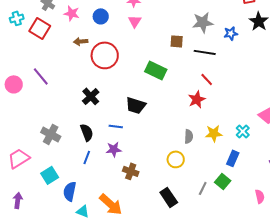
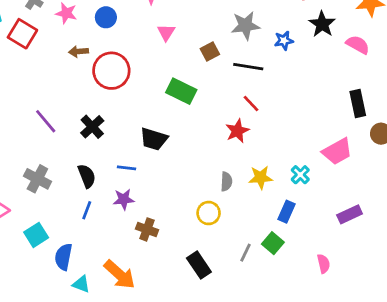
pink triangle: (135, 21) -> (166, 32), moved
brown square: (177, 41) -> (210, 52), turned -32
purple line: (41, 76) -> (46, 121), moved

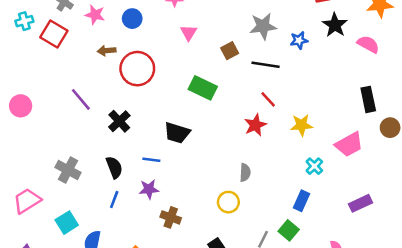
purple line: (46, 121) -> (81, 99), moved
yellow star: (261, 177) -> (302, 125), moved

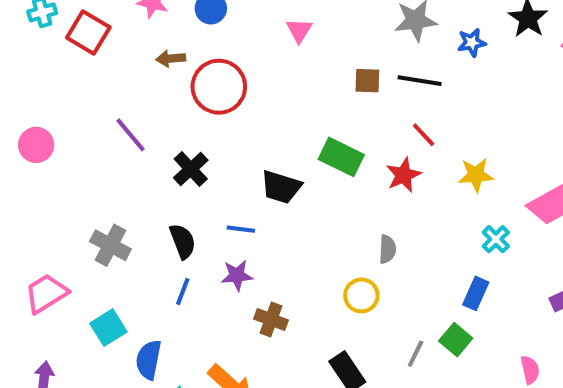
brown square: (230, 51) -> (367, 81), moved, turned 30
green rectangle: (203, 88) -> (341, 157), moved

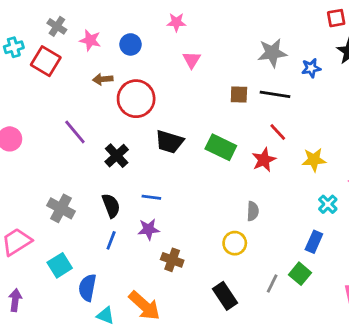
black trapezoid: (281, 187) -> (169, 142), moved

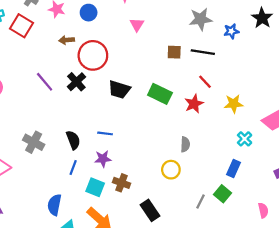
black cross: (117, 156) -> (76, 82), moved
cyan square: (60, 265) -> (95, 187), moved, turned -36
black rectangle: (225, 296) -> (150, 210), moved

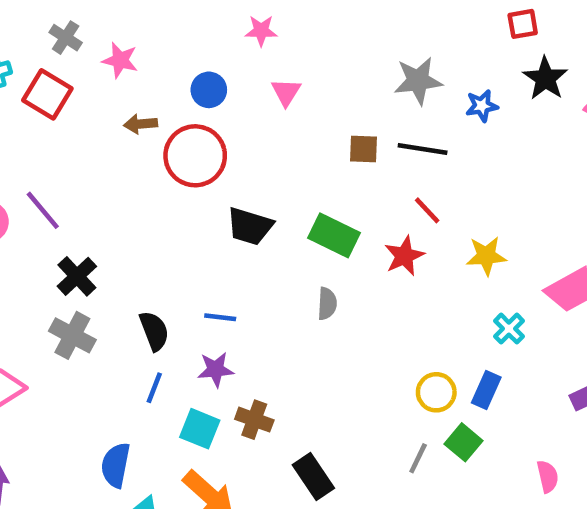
blue circle: (89, 13) -> (209, 90), moved
purple line: (45, 82) -> (43, 210), moved
black cross: (76, 82) -> (77, 276), moved
gray semicircle: (185, 144) -> (327, 304), moved
yellow circle: (171, 170) -> (436, 392), moved

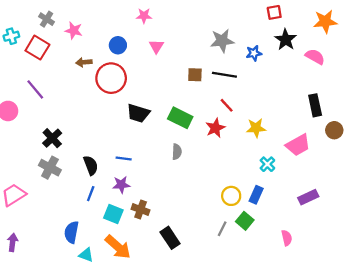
purple line: (43, 210) -> (35, 89), moved

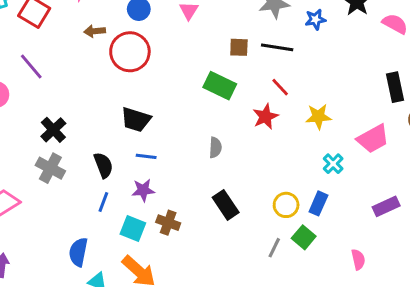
black trapezoid: (138, 113) -> (136, 120), moved
green rectangle: (180, 118) -> (220, 86), moved
black rectangle: (170, 238) -> (226, 205), moved

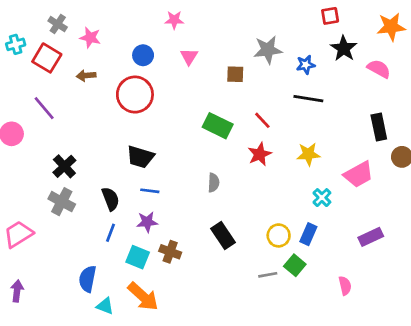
brown arrow: (95, 31) -> (86, 76), moved
brown square: (239, 47) -> (235, 74), moved
black line: (277, 47) -> (308, 99), moved
red line: (280, 87) -> (262, 120), moved
gray line: (274, 248) -> (268, 275), turned 54

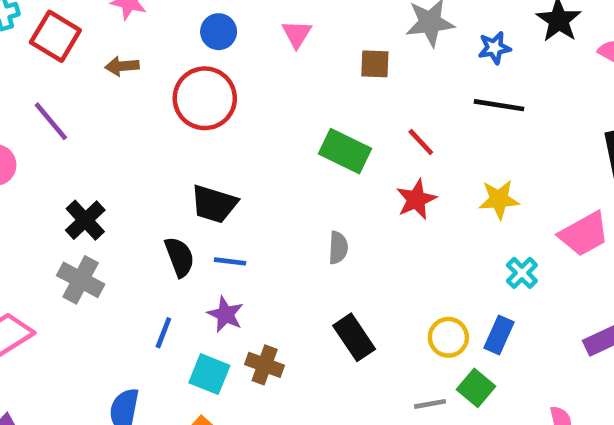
black semicircle: (111, 199) -> (179, 257), moved
purple star: (147, 222) -> (225, 314), turned 30

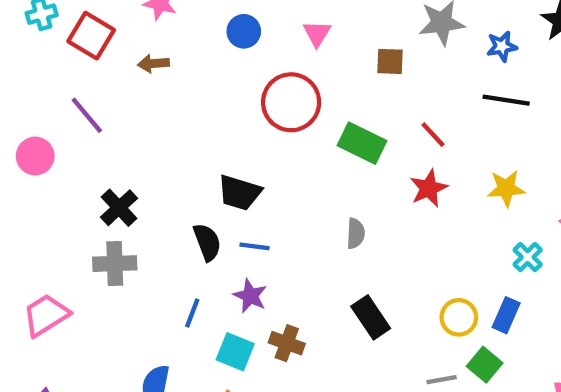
red circle: (205, 98) -> (291, 102), moved
gray cross: (81, 280) -> (115, 264), turned -30

